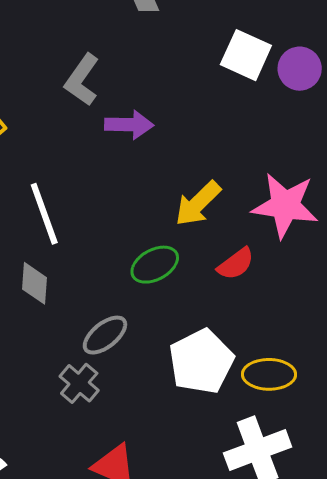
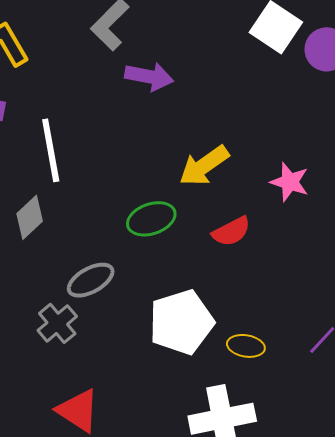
pink star: (285, 205) -> (290, 182), size x0.6
gray diamond: (34, 283) -> (30, 217), turned 33
yellow ellipse: (269, 374) -> (246, 346), size x0.7

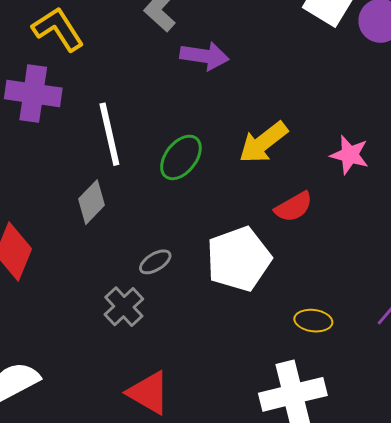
green ellipse: (151, 219) -> (181, 157), moved, turned -30
gray ellipse: (91, 280) -> (155, 262), size x0.7
white pentagon: (181, 322) -> (239, 259), moved

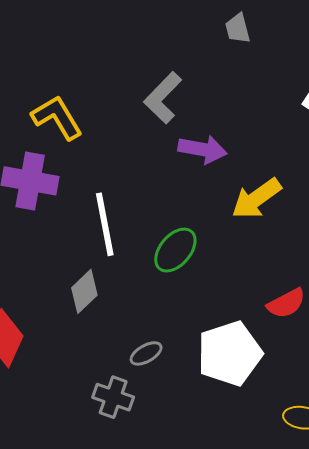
yellow arrow: (263, 142) -> (256, 198), moved
gray cross: (124, 307) -> (113, 397), turned -30

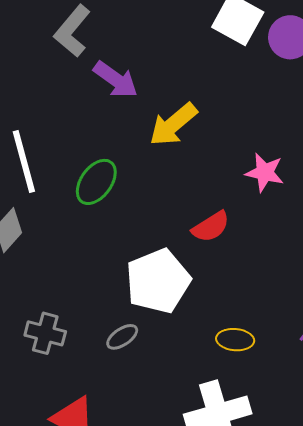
purple arrow: (202, 149) -> (116, 80), turned 30
gray ellipse: (146, 353) -> (122, 337), moved

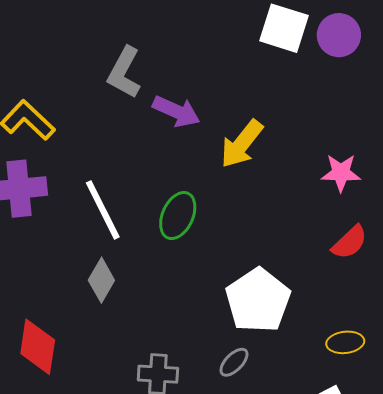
red semicircle: (211, 227) -> (350, 242), moved

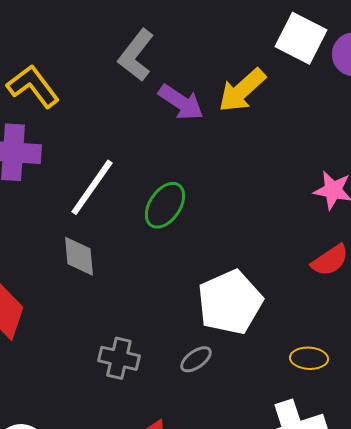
yellow arrow: (242, 144) -> (242, 90), moved
white line: (103, 210) -> (92, 187), turned 52
gray diamond: (101, 280) -> (79, 256), turned -45

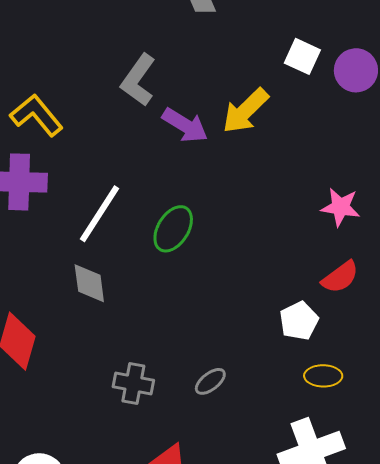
white square: (301, 38) -> (302, 56), size x0.7
white pentagon: (230, 302) -> (299, 321), moved, size x0.6

